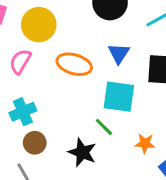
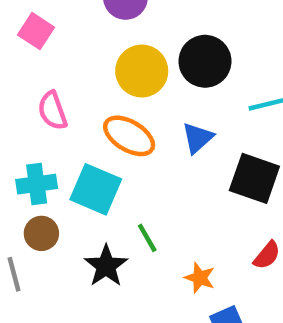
yellow circle: (39, 25) -> (142, 71), moved
pink semicircle: (20, 62) -> (52, 111), turned -65
cyan square: (119, 97) -> (96, 189), moved

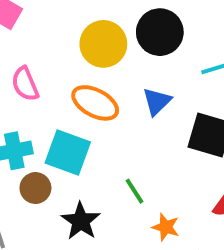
brown circle: (41, 233) -> (35, 188), moved
green line: (147, 238) -> (135, 191), moved

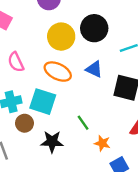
blue triangle: (157, 101) -> (94, 69), turned -48
black star: (81, 221) -> (52, 142), turned -30

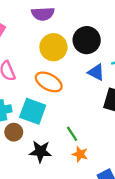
blue triangle: (94, 69) -> (96, 72), moved
orange star: (102, 143) -> (80, 154), moved

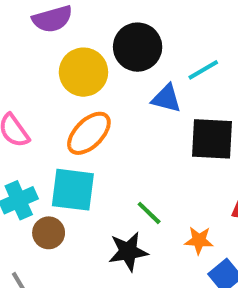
orange ellipse: (49, 82) -> (89, 133), turned -60
black star: (40, 151) -> (128, 251), moved
orange star: (80, 154) -> (199, 240), moved

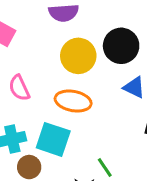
orange ellipse: (89, 133) -> (73, 101), turned 44

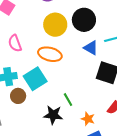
cyan square: (53, 139) -> (35, 79), turned 35

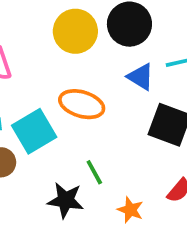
orange ellipse: (50, 54) -> (82, 104), moved

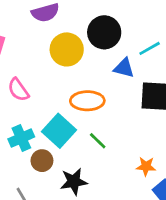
green line: (94, 172) -> (98, 141), moved
black star: (66, 200) -> (74, 182), moved

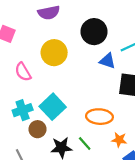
yellow circle: (67, 49) -> (54, 53), moved
orange ellipse: (87, 101) -> (99, 117), moved
green line: (98, 141) -> (85, 144), moved

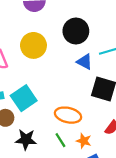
green line: (85, 144) -> (60, 140), moved

